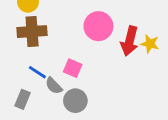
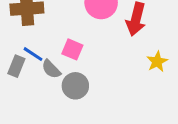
yellow star: (150, 44) -> (157, 62), moved, turned 30
gray rectangle: (23, 99) -> (16, 66), moved

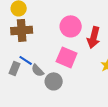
pink square: (72, 49) -> (67, 57), moved, size x1.5

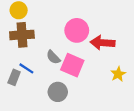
red arrow: (94, 37) -> (102, 43), turned 80
gray semicircle: (38, 70) -> (53, 57), moved

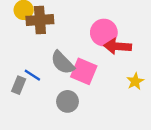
pink circle: (77, 30) -> (104, 33), moved
brown cross: (22, 35) -> (40, 20), moved
gray semicircle: (53, 57) -> (62, 63), size x1.5

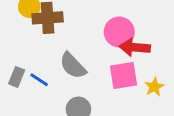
pink square: (84, 71) -> (123, 76), moved, turned -32
gray rectangle: (19, 85) -> (17, 77), moved

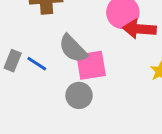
pink square: (123, 76) -> (91, 65), moved

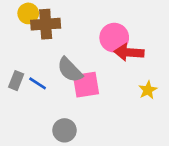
gray circle: (79, 95) -> (64, 130), moved

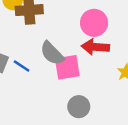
red arrow: (129, 52) -> (95, 47), moved
gray circle: (64, 130) -> (79, 107), moved

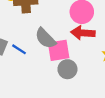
gray circle: (79, 107) -> (67, 69), moved

